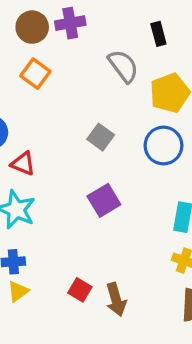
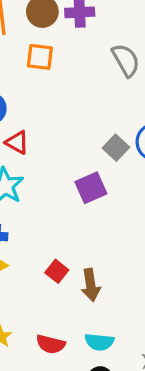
orange square: (35, 74) -> (40, 57), turned -36
gray square: (101, 137) -> (116, 148), moved

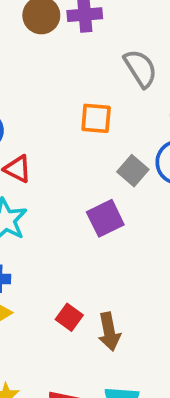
orange square: (40, 57) -> (96, 118), moved

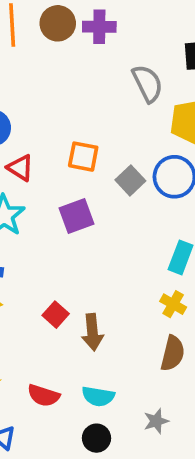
orange square: (96, 118) -> (83, 157), moved
purple square: (105, 218) -> (76, 216), moved

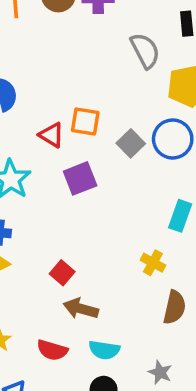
red triangle: (20, 168) -> (52, 135), moved
yellow cross: (173, 304) -> (153, 263), moved
brown arrow: (92, 332) -> (81, 309), moved, turned 112
gray star: (156, 421) -> (160, 372), turned -30

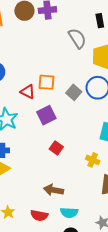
red square: (62, 273) -> (56, 148), moved

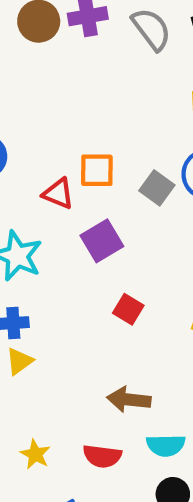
gray semicircle: (77, 38) -> (151, 29), moved

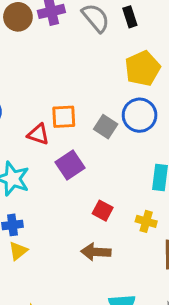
red square: (128, 309) -> (103, 211), moved
brown arrow: (129, 400) -> (96, 252), moved

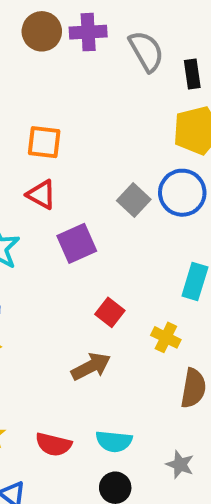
black rectangle: (130, 17) -> (192, 74), moved
orange square: (64, 117) -> (44, 142), moved
brown arrow: (96, 252) -> (91, 366), turned 140

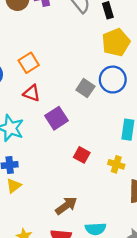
orange square: (44, 142) -> (29, 63), turned -30
brown arrow: (91, 366) -> (66, 206), moved

